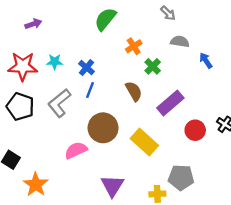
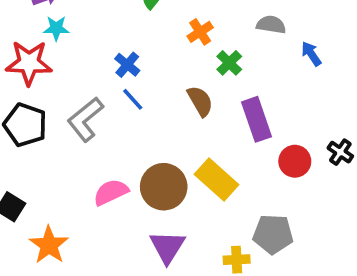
cyan star: (55, 62) -> (56, 28), moved
blue line: (90, 90) -> (133, 99), turned -63
purple rectangle: (170, 103) -> (257, 119), turned -68
brown circle: (103, 128) -> (164, 187), moved

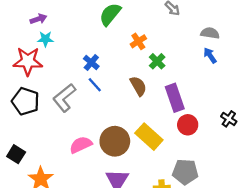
gray semicircle: (271, 25) -> (210, 33), moved
red circle: (295, 161) -> (188, 125), moved

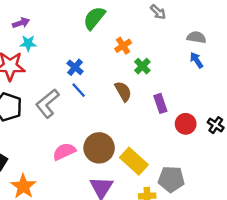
purple rectangle: (175, 98) -> (160, 103), size x0.7
red circle: (188, 125) -> (186, 124), moved
yellow rectangle: (149, 137) -> (134, 161), moved

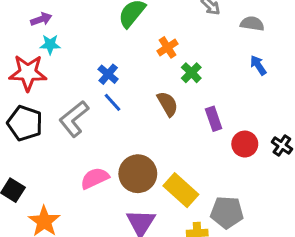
gray semicircle: (196, 37) -> (252, 24), moved

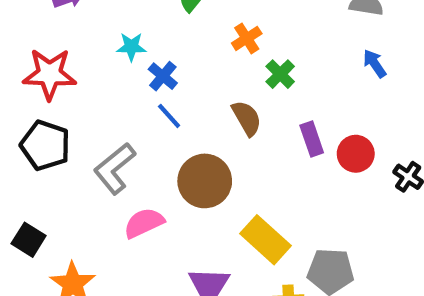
cyan star: (50, 44) -> (131, 47), moved
gray L-shape: (74, 119) -> (115, 168), moved
red circle: (245, 144) -> (356, 154), moved
brown circle: (138, 174) -> (205, 181), moved

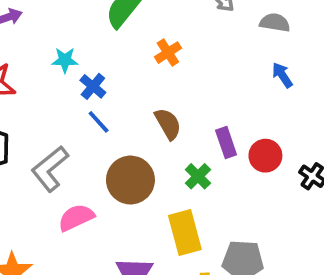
green cross: (280, 74) -> (198, 176), moved
yellow rectangle: (266, 240) -> (185, 232), turned 33

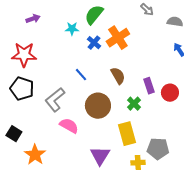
orange cross: (168, 53) -> (118, 38), size x1.6
cyan star: (65, 60) -> (72, 29), moved
blue cross: (93, 86) -> (94, 43), moved
pink semicircle: (76, 217) -> (69, 126), turned 54

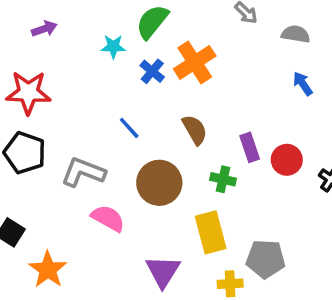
gray L-shape: (55, 100) -> (83, 172), turned 60
green cross: (134, 104) -> (223, 179), turned -32

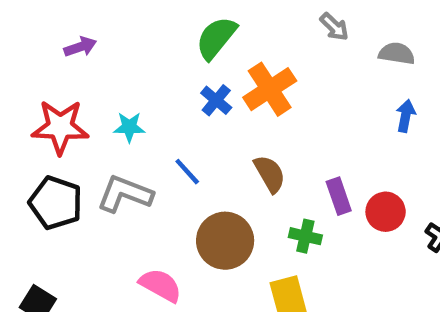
cyan star: (113, 46) -> (129, 127), moved
blue arrow: (303, 84) -> (406, 116), turned 45
gray L-shape: (83, 172) -> (125, 194), moved

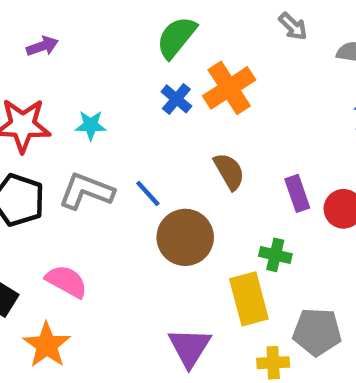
blue line: (187, 172) -> (148, 193), moved
green cross: (305, 236) -> (275, 255), moved
pink semicircle: (160, 285) -> (67, 281), moved

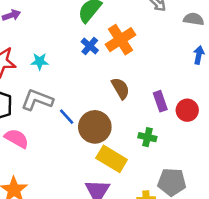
blue line: (148, 193) -> (67, 117), moved
pink semicircle: (67, 281) -> (17, 138), moved
yellow rectangle: (249, 299) -> (112, 159), moved, turned -44

